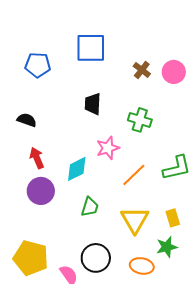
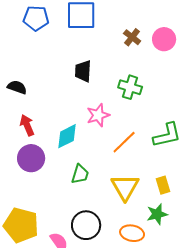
blue pentagon: (38, 65) -> (36, 18), moved

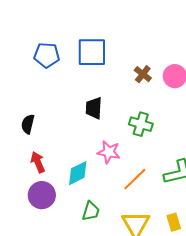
black semicircle: (17, 87) -> (28, 124), turned -96
pink star: (98, 115) -> (109, 152), turned 30

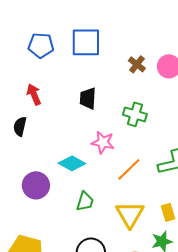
black semicircle: (28, 124) -> (20, 126), moved
red arrow: (38, 162) -> (34, 94), moved
cyan diamond: (78, 173) -> (72, 163), turned 56

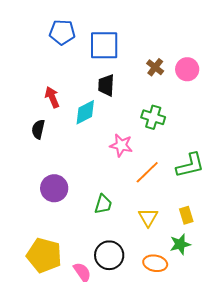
blue pentagon: (41, 45) -> (62, 32), moved
black trapezoid: (88, 98) -> (106, 85), moved
cyan diamond: (72, 163) -> (85, 112), moved, turned -56
yellow triangle: (130, 214) -> (148, 217), size x0.7

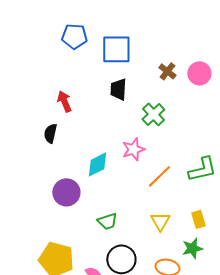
cyan diamond: (85, 112) -> (97, 164), moved
green cross: (153, 117) -> (153, 114), moved, turned 30
pink star: (121, 145) -> (133, 149), turned -30
green trapezoid: (103, 204) -> (107, 221), moved, turned 55

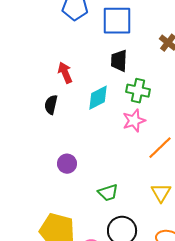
green cross: (153, 114) -> (138, 91), moved, turned -35
cyan diamond: (97, 164) -> (98, 98), moved
purple circle: (66, 192) -> (67, 164), size x0.7

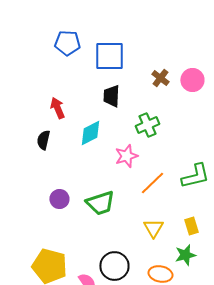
green cross: (138, 91) -> (147, 125), moved, turned -35
green trapezoid: (108, 193) -> (100, 203), moved, size x1.4

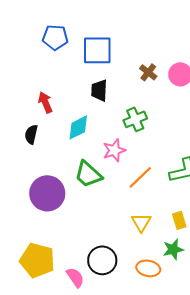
purple circle: (59, 199) -> (47, 193), size x1.8
green trapezoid: (100, 203) -> (88, 174), moved, turned 60

